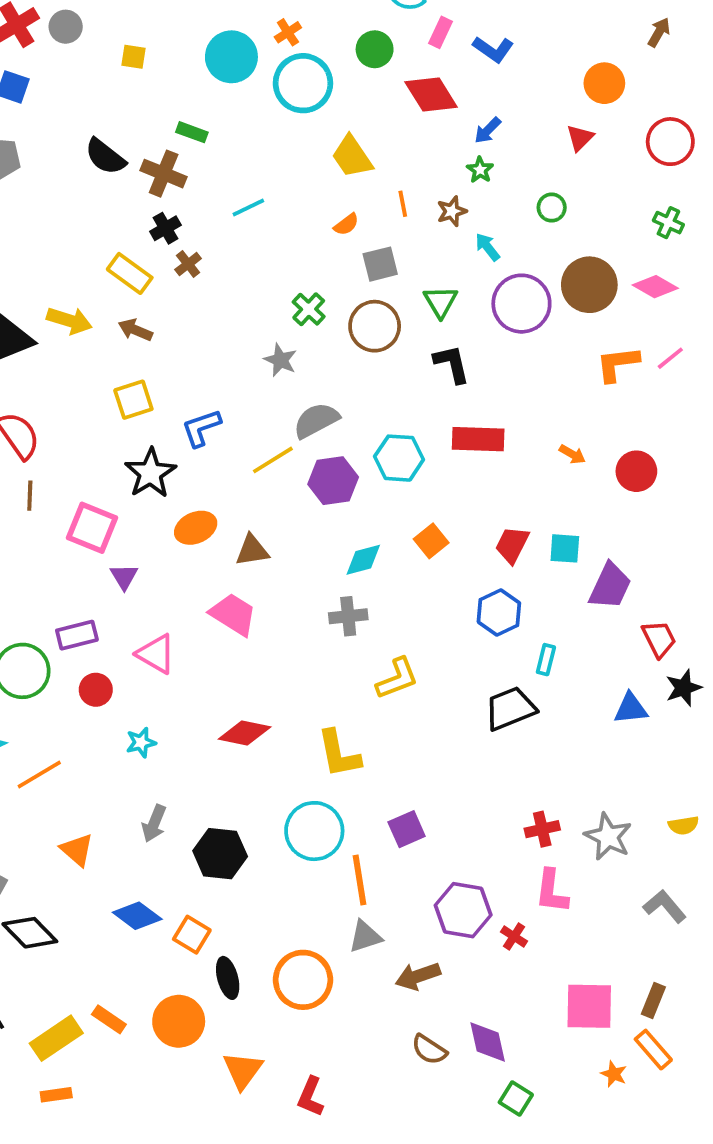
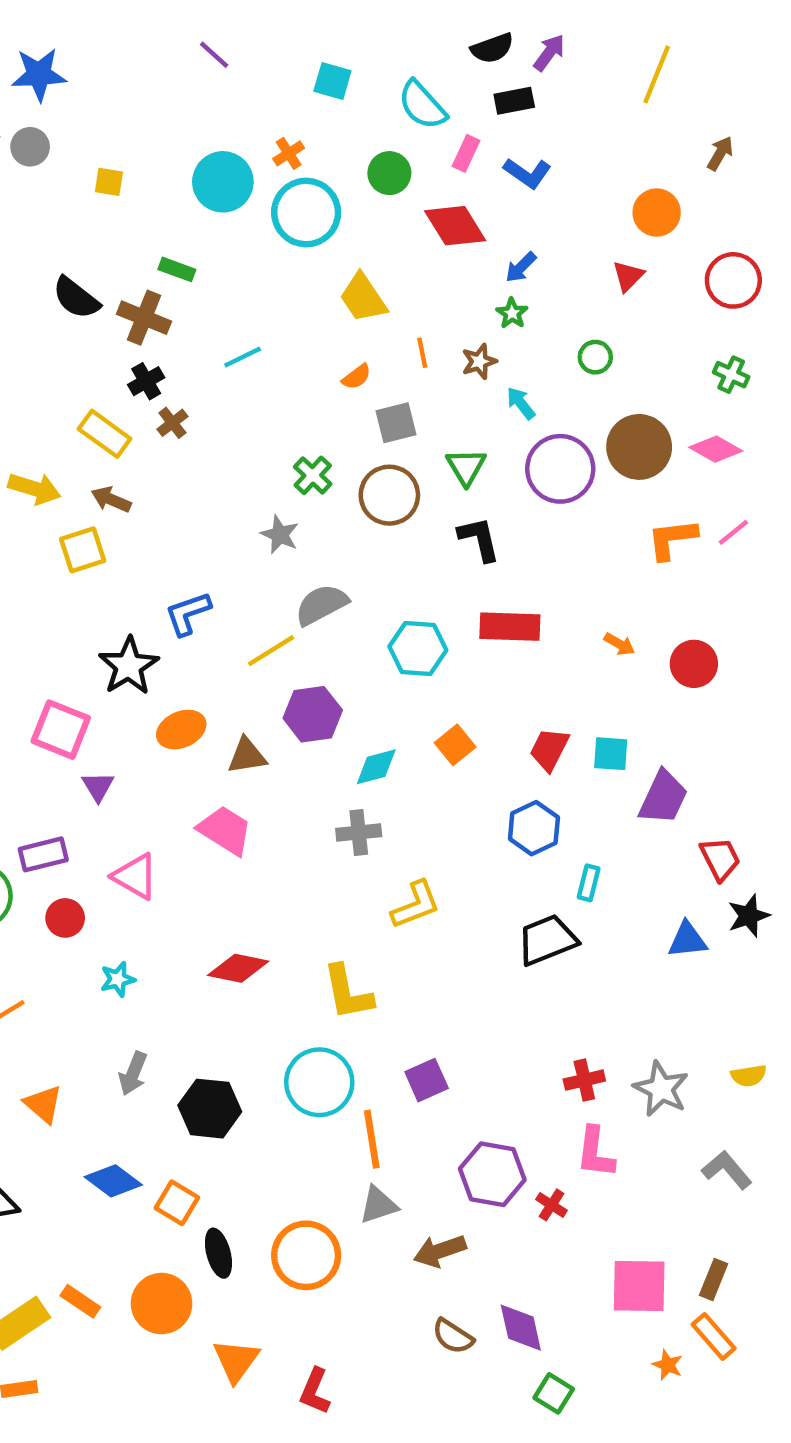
yellow square: (133, 400) -> (83, 550), moved
purple hexagon: (333, 481) -> (313, 714), moved

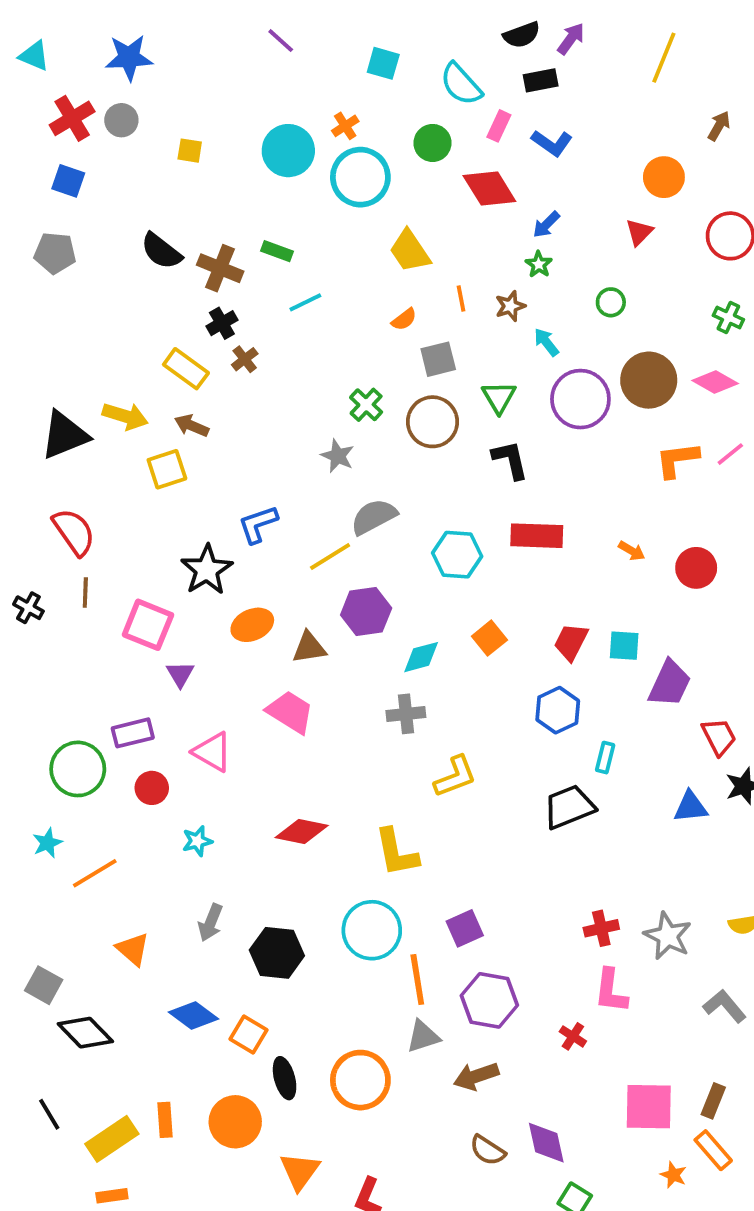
green rectangle: (177, 269) -> (277, 251), moved
purple hexagon: (492, 1174) -> (489, 1000), moved
orange rectangle: (80, 1301) -> (165, 1120), turned 52

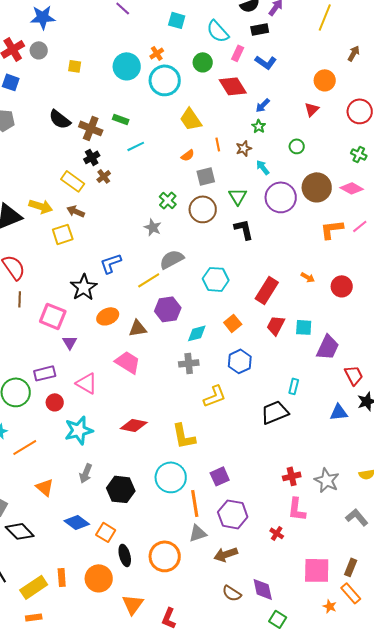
red rectangle: (537, 536) -> (267, 290), moved, turned -60
blue hexagon: (558, 710) -> (240, 361), moved
cyan star: (197, 841) -> (79, 430), size x1.8

